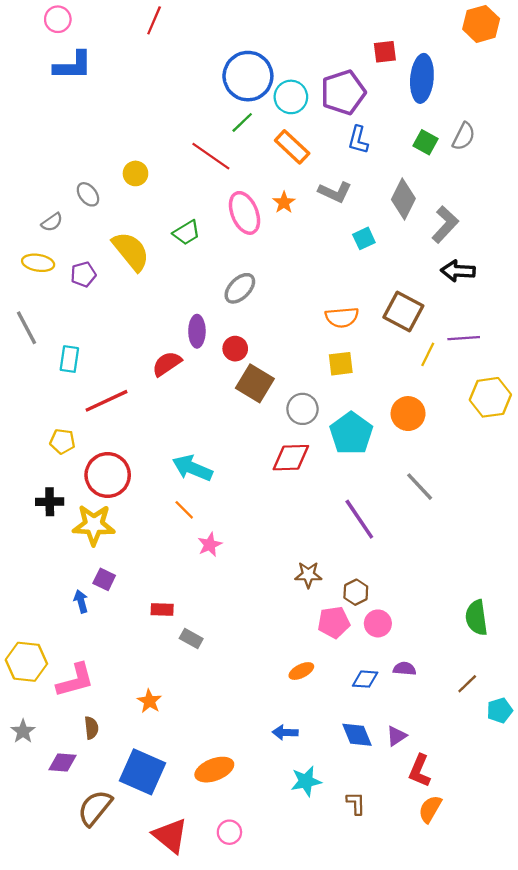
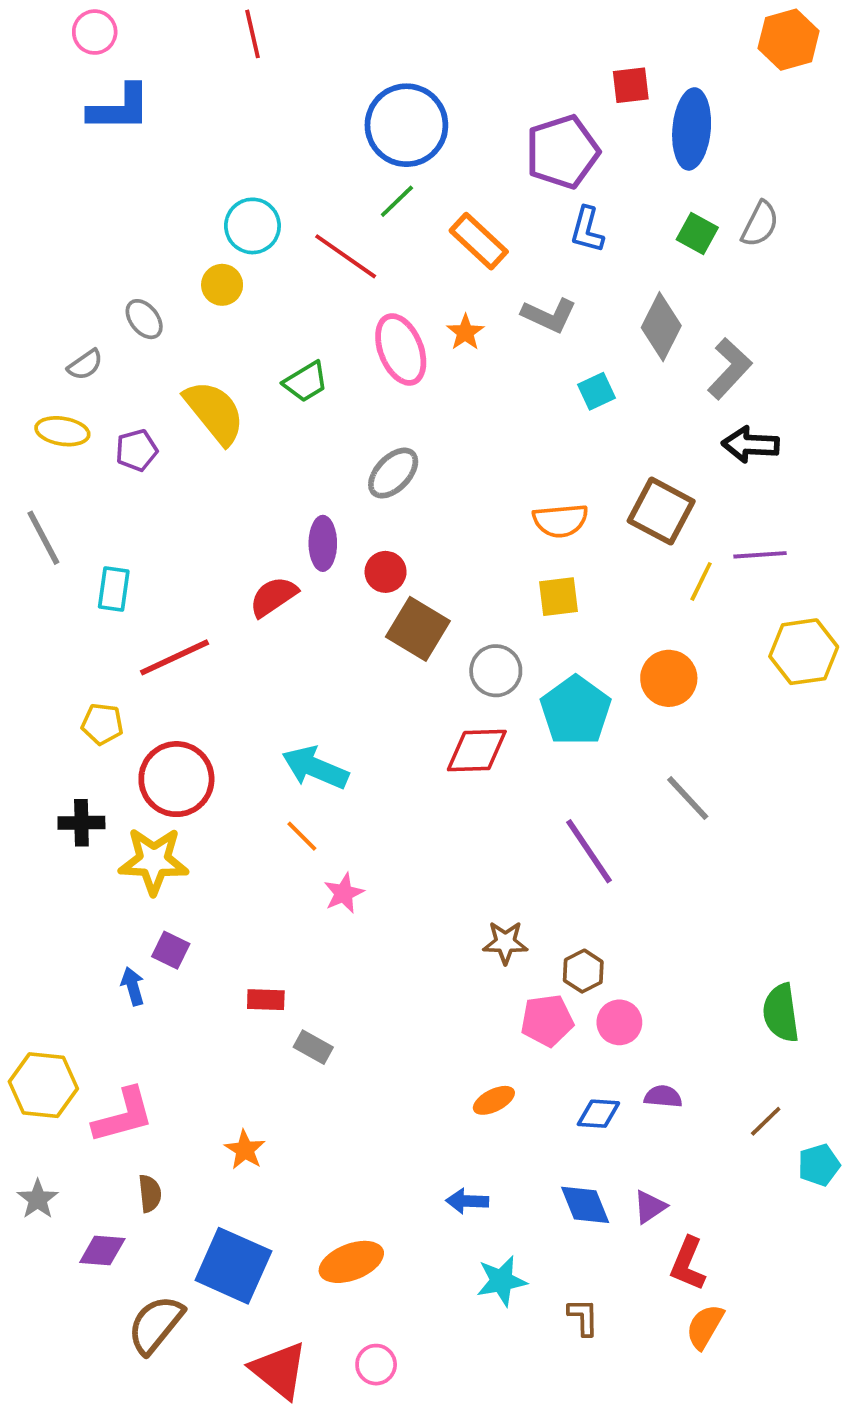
red line: (154, 20) -> (252, 34), turned -36
cyan circle: (291, 97) -> (252, 226), moved

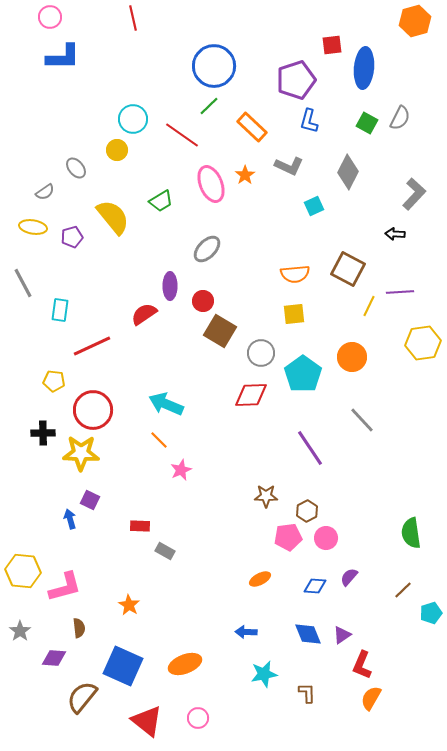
gray L-shape: (730, 368) -> (414, 194), moved
black arrow: (751, 445) -> (395, 234), size x0.7
purple semicircle: (663, 1097) -> (349, 577), turned -54

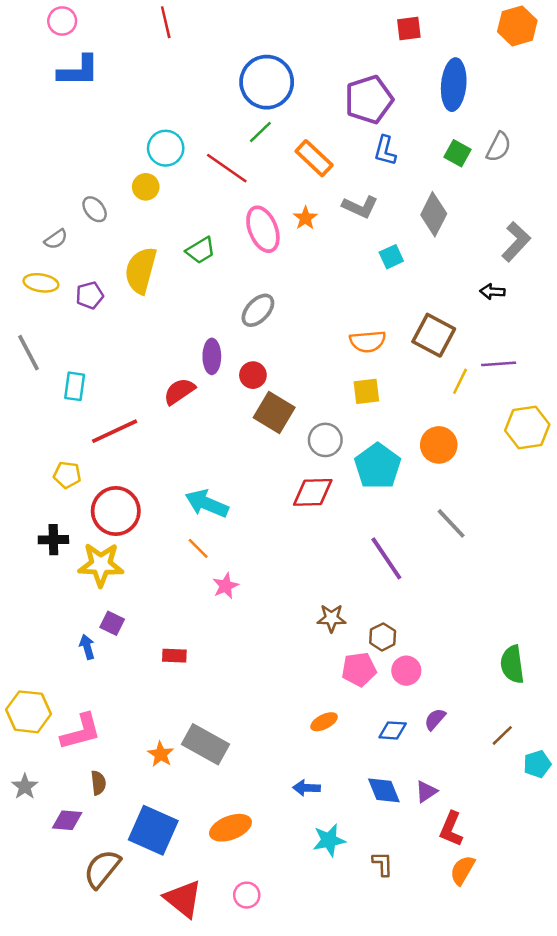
red square: (332, 45) -> (409, 28), moved
yellow semicircle: (113, 217) -> (141, 270), turned -126
gray rectangle: (165, 551) -> (206, 744), moved, size x1.8

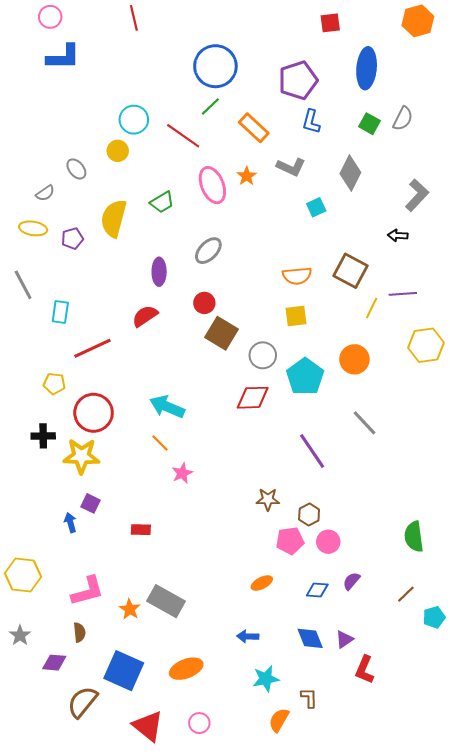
purple ellipse: (212, 356) -> (159, 272), moved
pink L-shape: (81, 732) -> (87, 591), moved
orange semicircle: (462, 870) -> (279, 720), moved

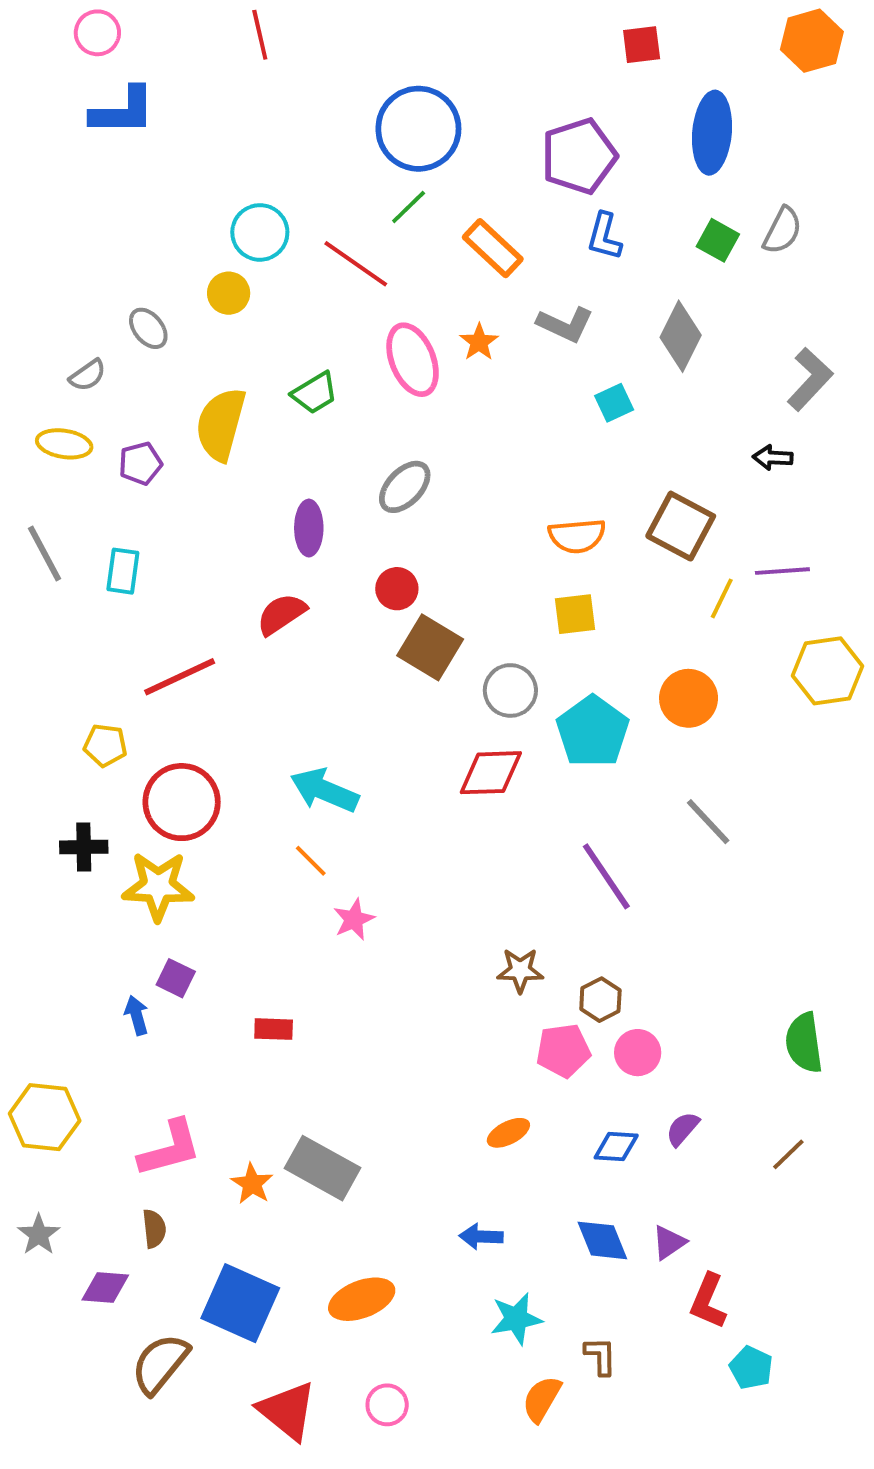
cyan rectangle: (60, 312) -> (123, 571), moved
cyan pentagon: (434, 617) -> (751, 1368), moved, turned -30

